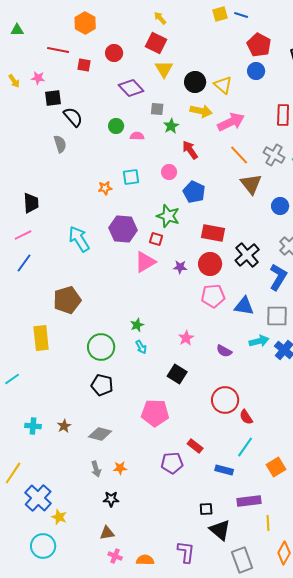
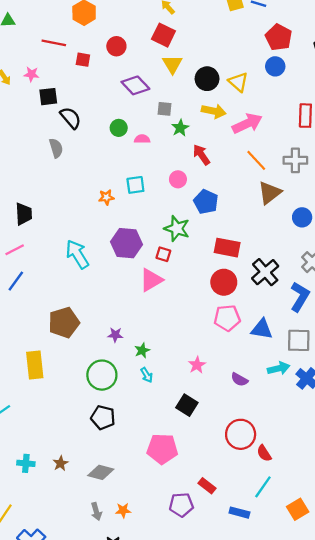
gray cross: (274, 155) -> (295, 160), turned -30
brown triangle: (251, 184) -> (270, 193), turned 30
purple star: (180, 267) -> (115, 335), moved

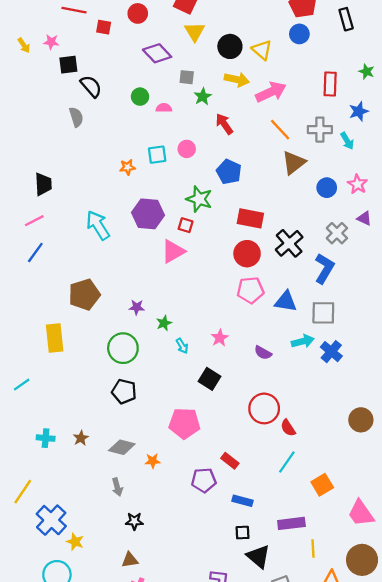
pink circle: (178, 179) -> (187, 149), moved
cyan arrow: (147, 375) -> (182, 346), moved
orange star: (123, 510) -> (153, 461), moved
blue rectangle: (239, 513) -> (242, 501), moved

